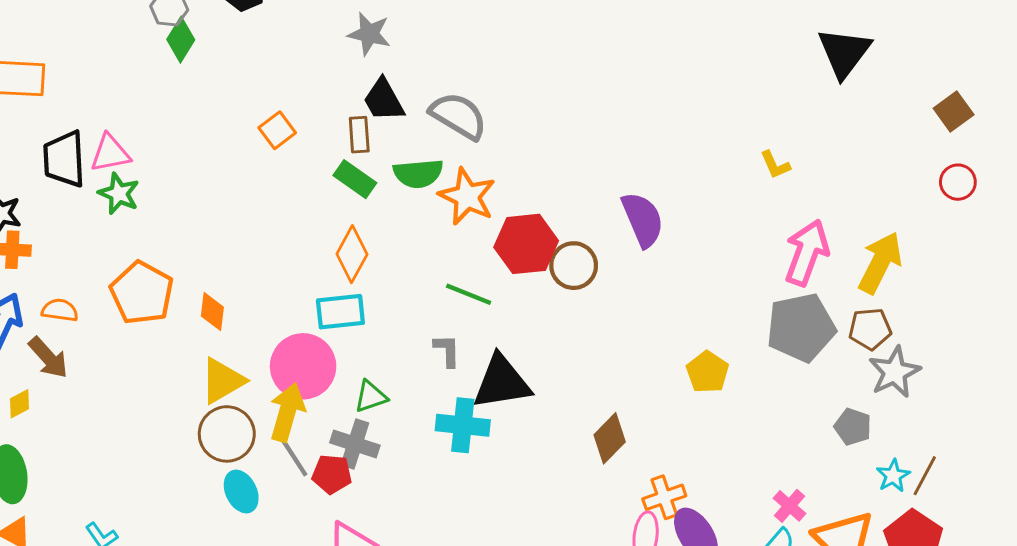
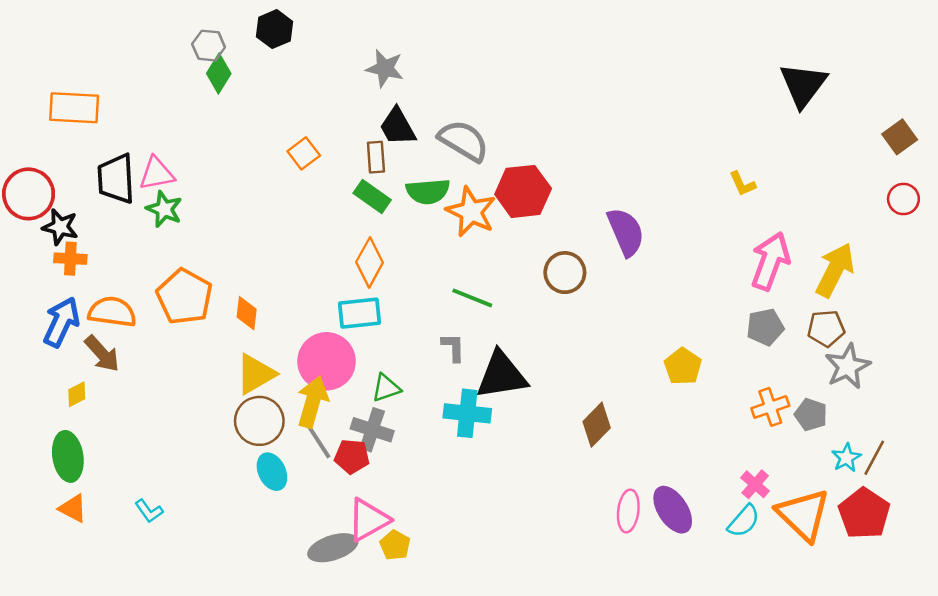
red hexagon: (526, 244) -> (523, 191), moved
orange semicircle: (60, 310) -> (112, 312), size x1.5
gray pentagon: (801, 327) -> (765, 327), size x0.6
orange cross: (664, 497) -> (770, 407), moved

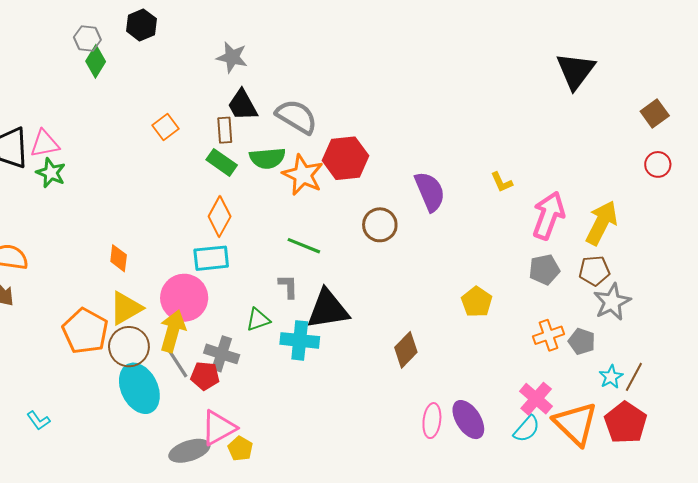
yellow L-shape: (742, 184) -> (502, 182), moved
orange pentagon: (184, 297) -> (85, 331), moved
green triangle: (386, 388) -> (258, 320), moved
cyan ellipse: (272, 472) -> (139, 388), size x1.6
pink cross: (755, 484) -> (536, 399), size x1.4

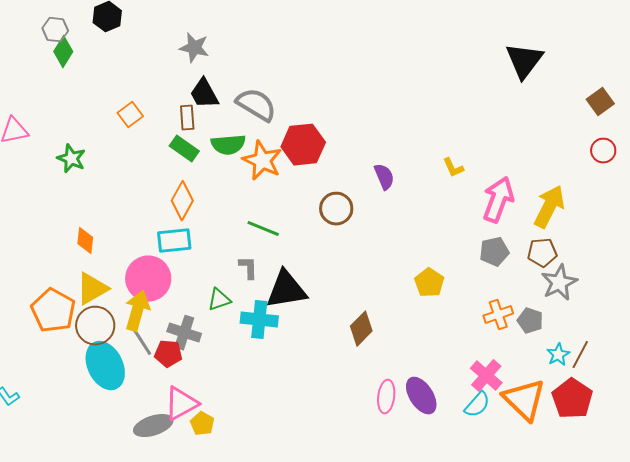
green star: (51, 173) -> (71, 159), moved
purple semicircle: (430, 192) -> (384, 177), size x0.7

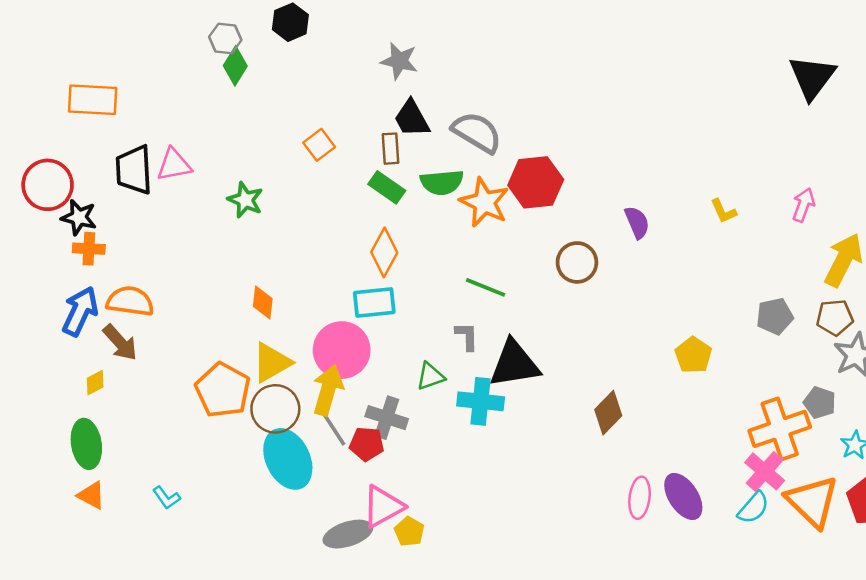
pink arrow: (498, 200) -> (803, 205), moved, size x0.6
orange cross: (498, 315) -> (780, 429), moved, size x1.6

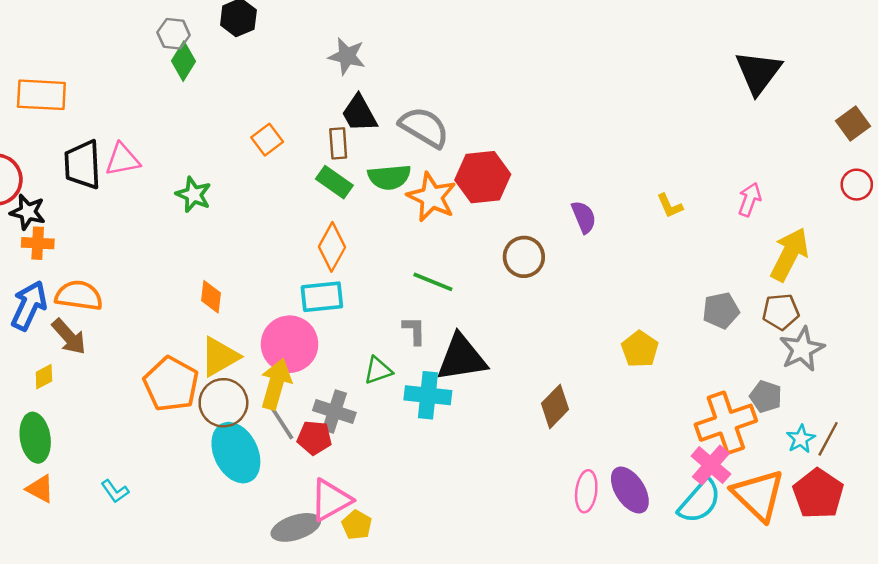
cyan semicircle: (753, 508) -> (700, 501), size x1.4

